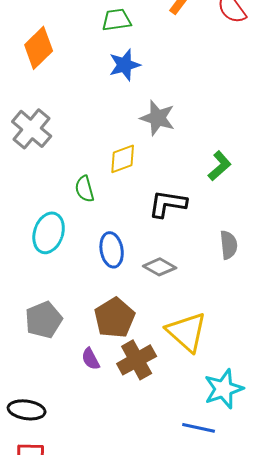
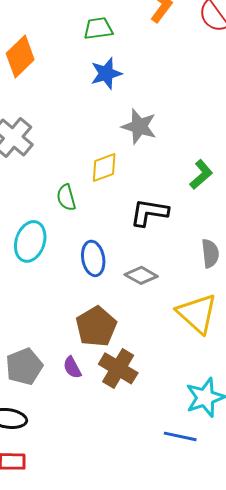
gray pentagon: (44, 320) -> (24, 366), moved
yellow triangle: (187, 332) -> (197, 313), moved
brown cross: (137, 360) -> (118, 368), turned -30

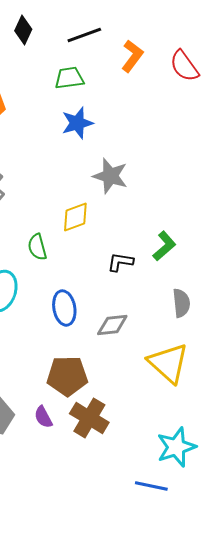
green L-shape: (201, 174) -> (164, 246), moved
black L-shape: (149, 212) -> (120, 262), size x0.7
gray diamond: (141, 275) -> (112, 325), turned -36
brown pentagon: (96, 326) -> (67, 376), turned 30

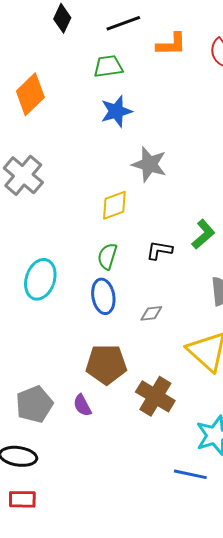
orange L-shape: (132, 56) -> (171, 44), turned 52
green semicircle: (37, 247) -> (107, 256), moved, turned 32
gray diamond: (112, 325) -> (151, 313), size x0.7
brown cross: (89, 418) -> (155, 396), moved

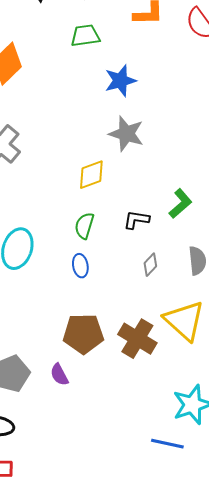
blue star: (116, 111) -> (120, 81), moved
blue ellipse: (103, 296) -> (80, 266), size x0.7
gray diamond: (151, 313) -> (150, 265), moved, turned -40
brown cross: (155, 396) -> (137, 339), moved

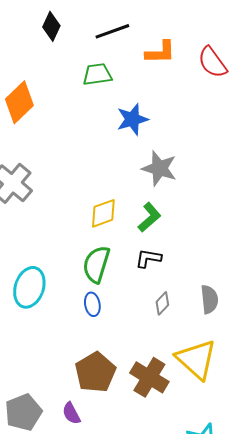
gray star: (126, 134) -> (159, 168), moved
green L-shape: (180, 204) -> (149, 217), moved
green semicircle: (84, 226) -> (96, 264), size x1.4
brown pentagon: (83, 334) -> (95, 372), turned -30

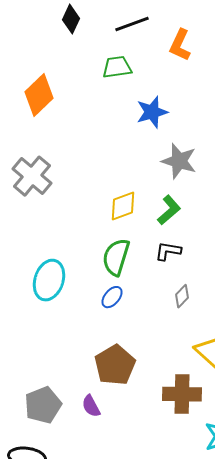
orange L-shape: (160, 52) -> (180, 45), turned 116
blue ellipse: (92, 304) -> (112, 297), turned 50
brown cross: (149, 377) -> (182, 394), moved, turned -30

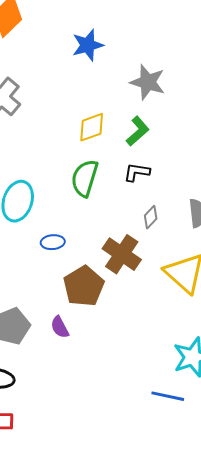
blue star: (152, 112) -> (88, 45), moved
blue ellipse: (112, 297) -> (53, 242), moved, turned 45
brown cross: (182, 394) -> (122, 254), moved, turned 33

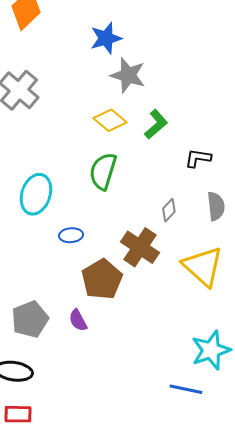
gray star: (148, 82) -> (128, 75), moved
yellow diamond: (92, 127) -> (110, 120), turned 60
black L-shape: (137, 172) -> (198, 158), moved

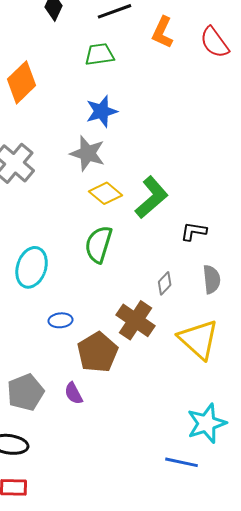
gray star: (128, 75) -> (88, 153), moved
green L-shape: (156, 124) -> (152, 197), size x1.4
blue ellipse: (71, 235) -> (61, 320), moved

